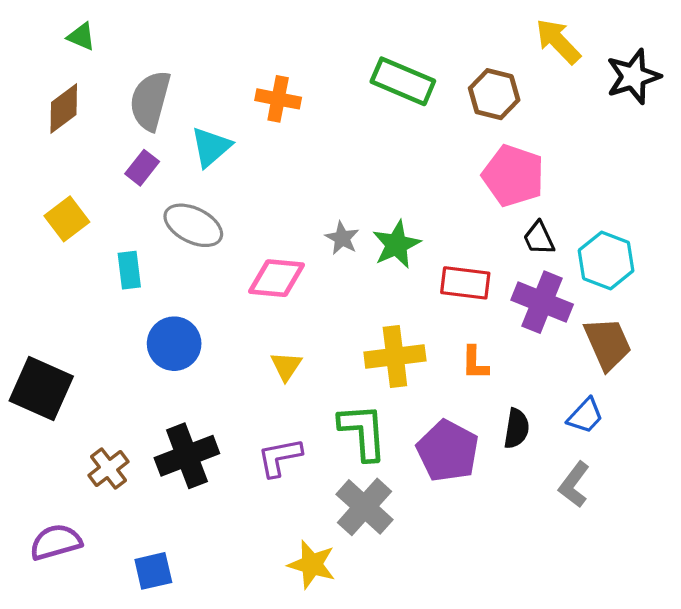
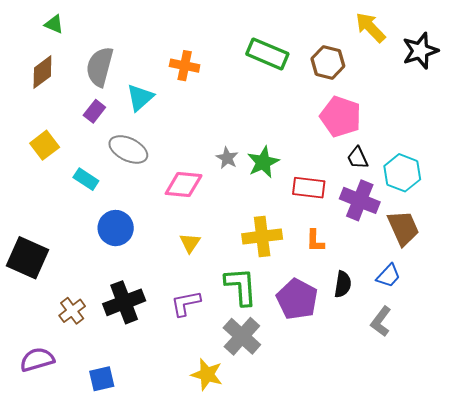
cyan rectangle: (129, 270) -> (86, 179), turned -50

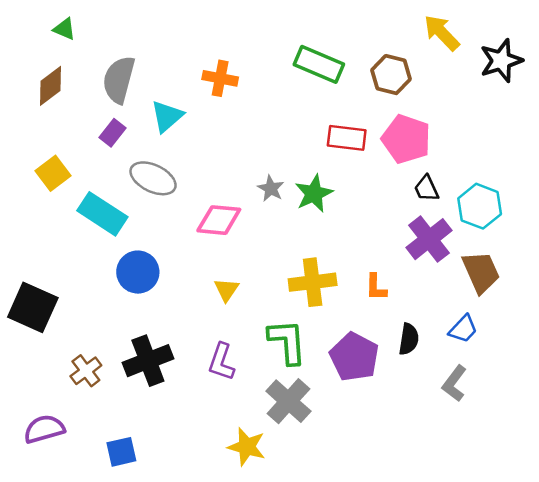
cyan rectangle: (86, 179) -> (102, 214), size x1.6
red rectangle: (309, 188) -> (347, 138), moved
purple cross: (360, 200) -> (429, 239), turned 30
purple L-shape: (186, 303) -> (221, 362), turned -60

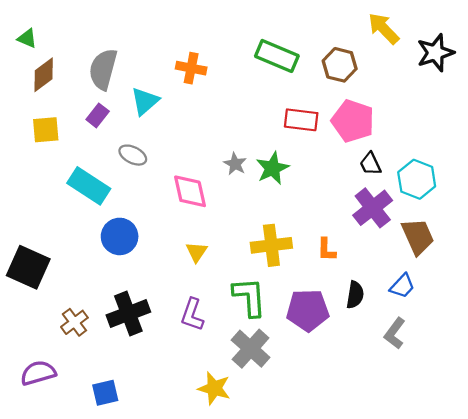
green triangle: (64, 29) -> (27, 38), moved
yellow square: (53, 173) -> (46, 130), moved, turned 32
gray ellipse: (153, 178) -> (133, 155), size x0.7
pink diamond: (219, 220) -> (190, 191), turned 72
purple pentagon: (354, 357) -> (308, 310), turned -30

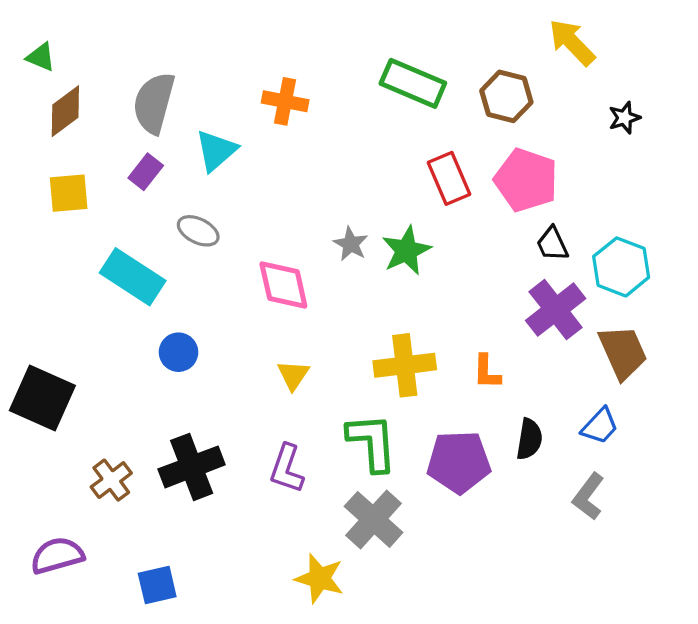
black star: (435, 53) -> (624, 118), moved, size x0.6
red rectangle: (301, 120) -> (449, 178), turned 60
blue circle: (120, 236) -> (178, 352), size x0.7

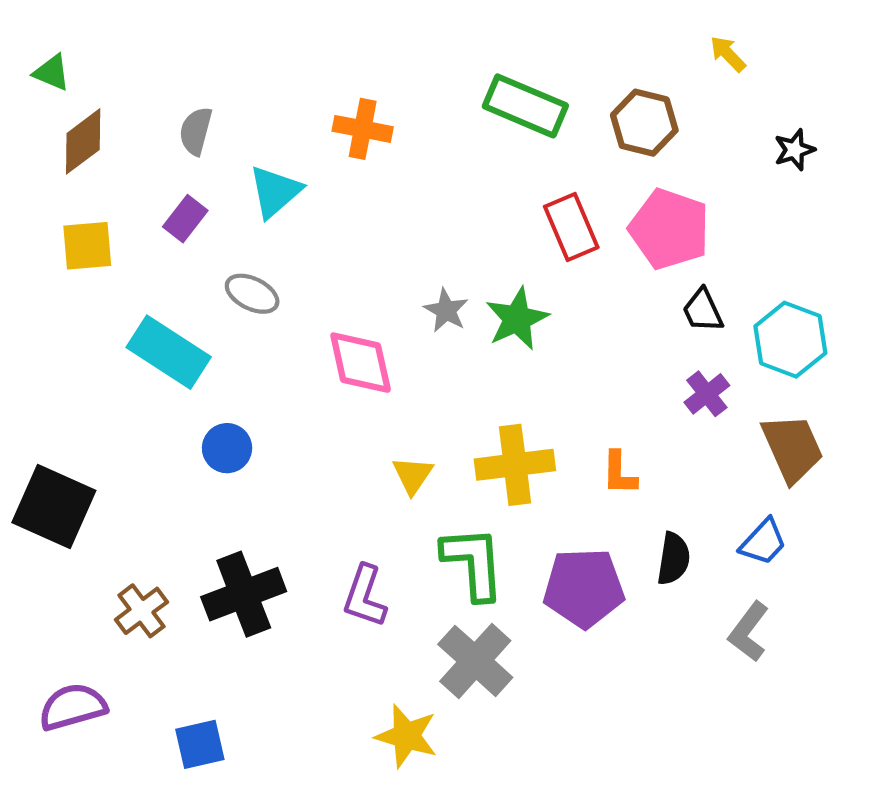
yellow arrow: (572, 42) -> (728, 54), size x0.6
gray semicircle: (154, 103) -> (196, 131), size x0.6
purple cross: (556, 310) -> (707, 394), size x0.6
yellow triangle: (293, 375) -> (413, 475), moved

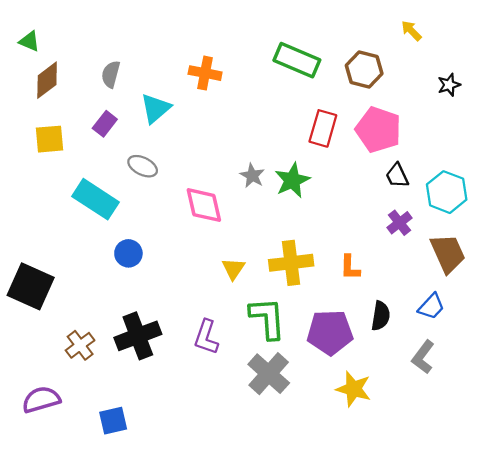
red rectangle: (571, 227) -> (323, 128), turned 39
yellow star: (406, 736) -> (354, 389), moved

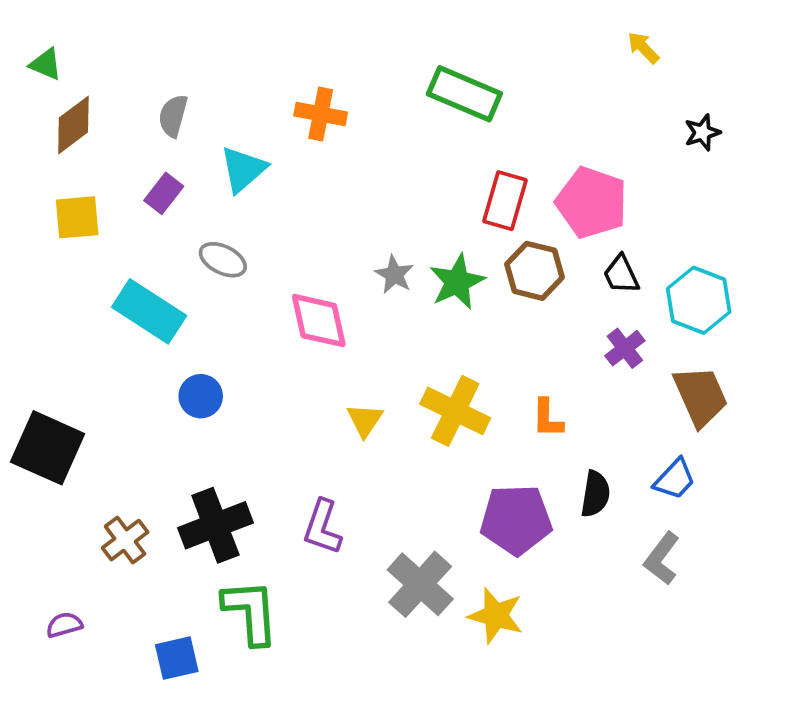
brown hexagon: (364, 70) -> (535, 271), moved
yellow cross: (291, 263) -> (455, 411), turned 33
green L-shape: (268, 318) -> (250, 612), moved
yellow star: (354, 389) -> (496, 616), moved
purple semicircle: (41, 400) -> (64, 625), size x0.6

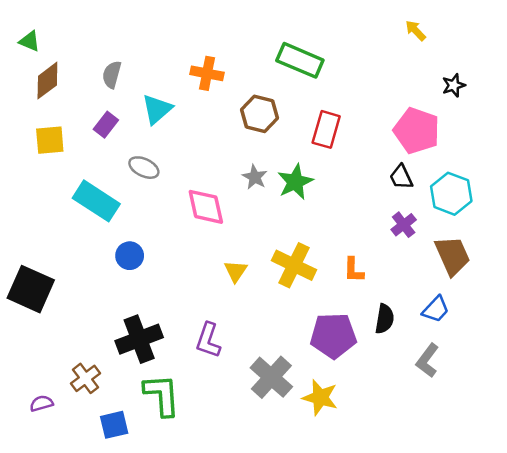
pink pentagon: (592, 203) -> (417, 131), moved
brown hexagon: (535, 271) -> (259, 114), moved
brown cross: (125, 540) -> (86, 378), moved

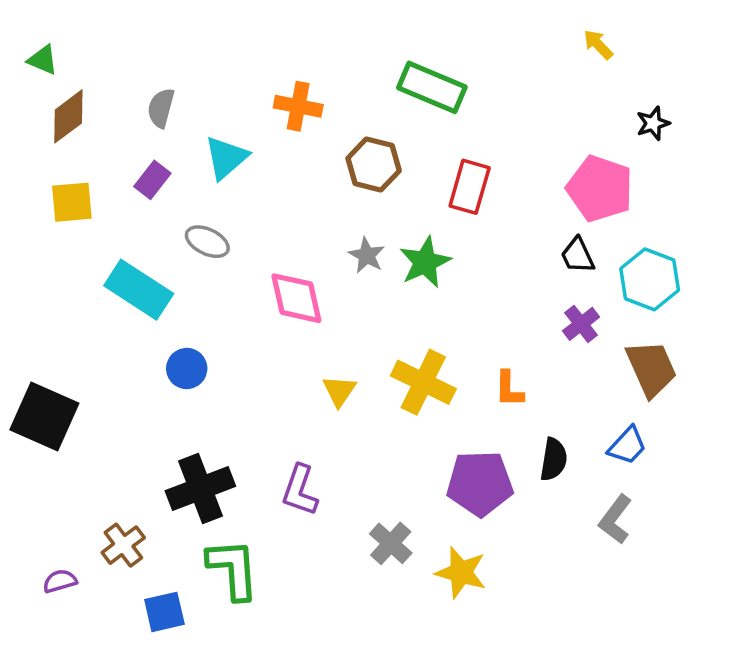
gray cross: (271, 377) -> (391, 543), size x0.7

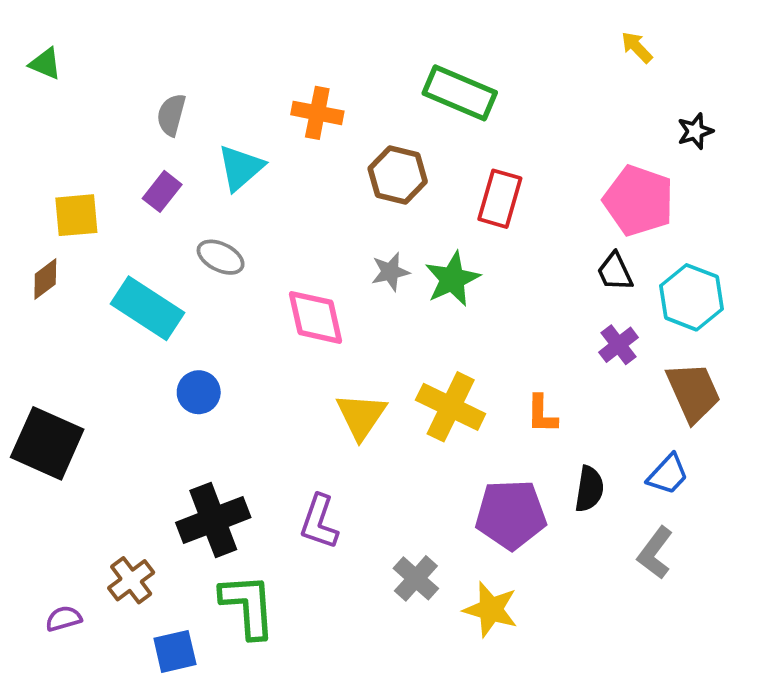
brown diamond: (68, 116) -> (45, 279), moved, size x0.7
gray star: (367, 255) -> (390, 272), turned 30
yellow triangle: (339, 391) -> (361, 416), size x1.4

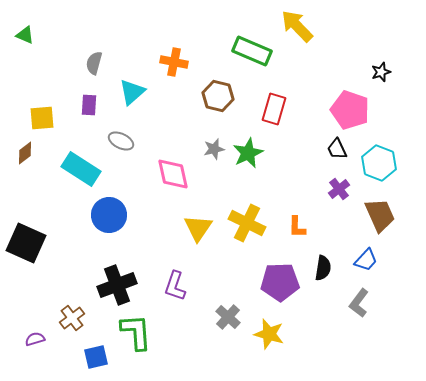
yellow arrow: (637, 47) -> (297, 26), moved, size x1.8
purple rectangle: (162, 191) -> (89, 105), turned -35
blue circle: (199, 392) -> (109, 215), size x1.5

